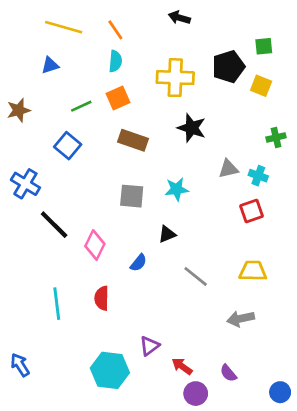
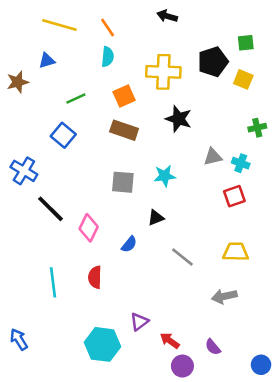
orange square: (118, 98) -> (124, 96), moved
brown star: (19, 110) -> (18, 82), moved

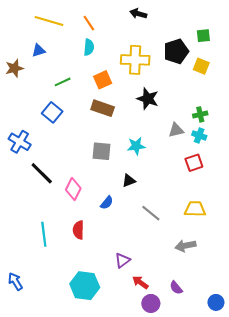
green cross: (257, 128) -> (200, 114), moved
purple triangle: (139, 322) -> (123, 260), moved

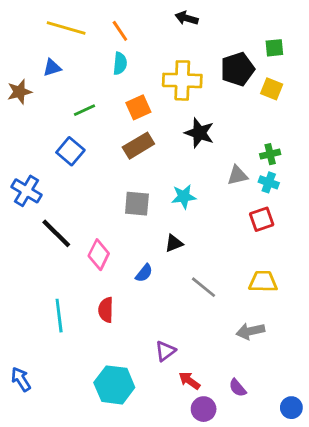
brown rectangle: (103, 108) -> (138, 146), turned -50

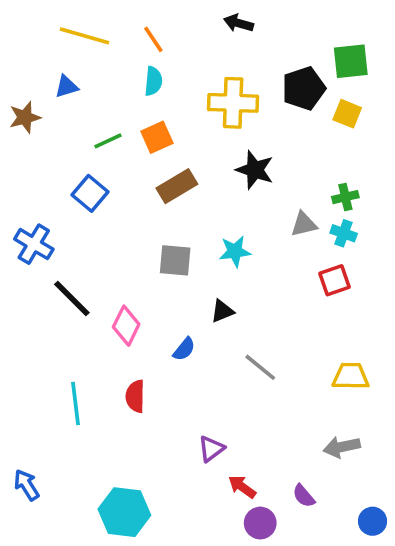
green square: (274, 48) -> (351, 61), size x1.5
orange square: (138, 107) -> (157, 137), moved
yellow trapezoid: (263, 282) -> (351, 376), moved
gray arrow: (250, 331) -> (342, 447), moved
cyan hexagon: (114, 385) -> (124, 512), moved

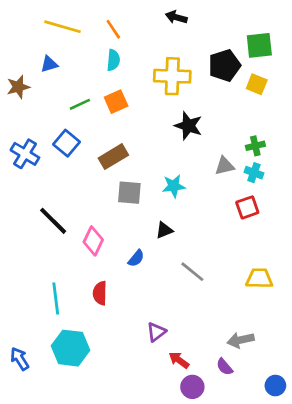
brown rectangle: (177, 186) -> (113, 157), moved
blue cross: (34, 244) -> (25, 154), moved
gray arrow: (342, 447) -> (241, 340), moved
cyan hexagon: (124, 512) -> (71, 348), moved

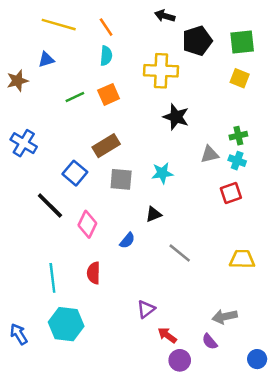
black pentagon: (225, 65) -> (197, 41), moved
blue square: (66, 143) -> (75, 173), moved

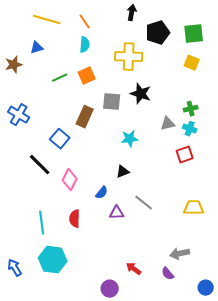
black arrow: (165, 16) -> (132, 13), turned 84
brown rectangle: (106, 146) -> (85, 117), turned -35
gray square: (121, 179) -> (112, 102), moved
purple triangle: (146, 309) -> (117, 213), moved, turned 35
purple circle: (180, 360) -> (110, 289), moved

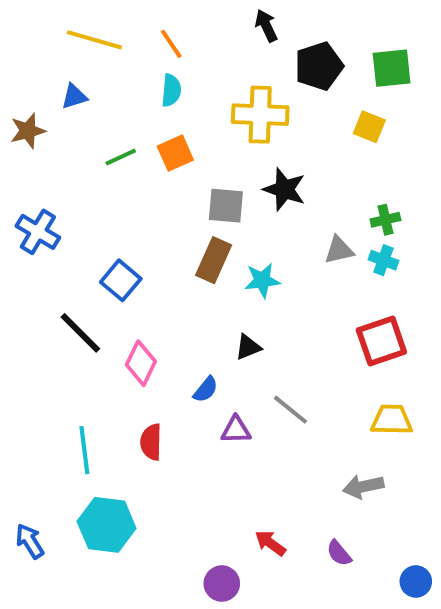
black arrow: (132, 13) -> (266, 26), turned -35
yellow square: (192, 63) -> (369, 127), moved
brown rectangle: (85, 117) -> (214, 260), moved
red square: (185, 155) -> (381, 341), moved, size x1.4
gray arrow: (180, 254) -> (363, 487), moved

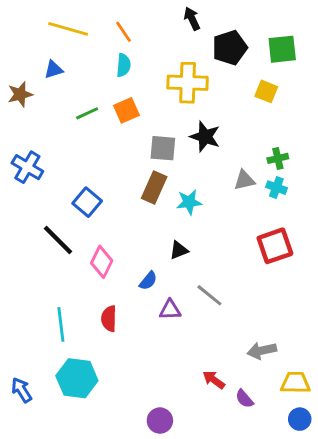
yellow trapezoid: (392, 420) -> (295, 383), moved
red arrow: (270, 543) -> (214, 380), moved

